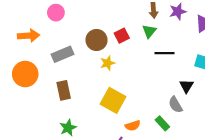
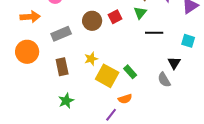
yellow star: (107, 63) -> (91, 59), moved
green rectangle: (162, 123) -> (130, 72), moved

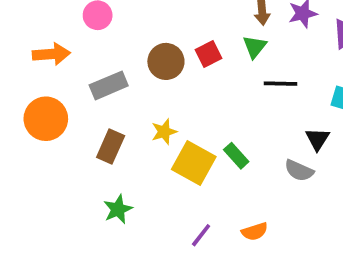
brown rectangle: (62, 67) -> (111, 146), turned 36
gray semicircle: (164, 80) -> (299, 170), turned -35
orange semicircle: (125, 99) -> (255, 231), moved

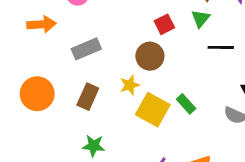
brown circle: (166, 61) -> (150, 56), moved
orange circle: (46, 119) -> (37, 94), moved
green star: (118, 209) -> (94, 146), turned 30

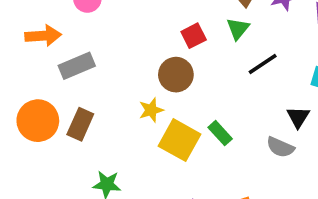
black line: (221, 47) -> (263, 64), turned -35
gray rectangle: (86, 49) -> (77, 66), moved
brown rectangle: (88, 97) -> (80, 124), moved

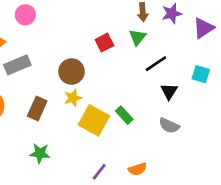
brown circle: (176, 75) -> (72, 72), moved
black triangle: (298, 117) -> (169, 91), moved
brown rectangle: (80, 124) -> (37, 108), moved

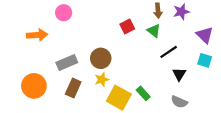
purple triangle: (203, 28) -> (205, 35), moved, turned -42
green triangle: (137, 37) -> (154, 31), turned -32
red square: (104, 43) -> (127, 27), moved
gray rectangle: (17, 65) -> (67, 63), moved

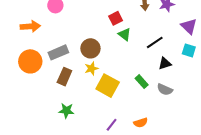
green triangle: (154, 31) -> (125, 34), moved
black triangle: (179, 74) -> (165, 63), turned 40
orange circle: (34, 86) -> (30, 61), moved
green rectangle: (143, 93) -> (142, 82), moved

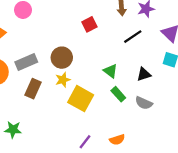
green triangle: (125, 34) -> (111, 71), moved
black line: (155, 42) -> (133, 37), moved
green star: (66, 111) -> (13, 130), moved

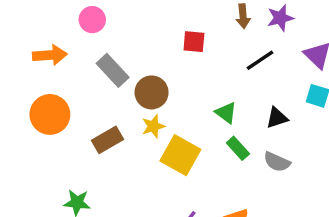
red square: (89, 24) -> (194, 42), turned 32
gray rectangle: (26, 62) -> (113, 70), moved, turned 70
brown rectangle: (33, 89) -> (107, 140), turned 36

